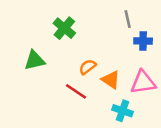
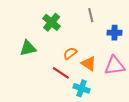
gray line: (128, 19) -> (91, 15), moved
cyan cross: (122, 111) -> (82, 88), moved

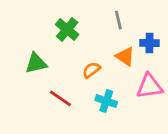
orange triangle: (89, 64) -> (125, 56), moved
red line: (61, 73) -> (60, 98), moved
cyan cross: (82, 88) -> (106, 101), moved

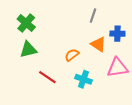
gray line: (118, 20) -> (93, 16), turned 32
green cross: (67, 29) -> (26, 23), moved

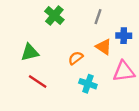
green cross: (26, 23) -> (54, 15), moved
red line: (47, 77) -> (38, 81), moved

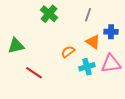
green triangle: (30, 52) -> (16, 46), moved
cyan cross: (88, 84) -> (87, 67), moved, turned -35

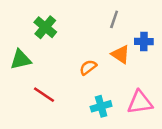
green cross: (49, 14) -> (45, 27), moved
pink triangle: (111, 64) -> (140, 102), moved
cyan cross: (87, 67) -> (101, 106), moved

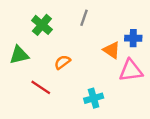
gray line: (114, 19) -> (84, 18), moved
orange semicircle: (88, 67) -> (62, 62), moved
pink triangle: (140, 102) -> (131, 71), moved

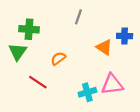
green cross: (42, 25) -> (29, 29), moved, turned -36
green triangle: (19, 55) -> (18, 52), turned -42
pink triangle: (131, 71) -> (112, 84), moved

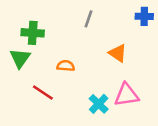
blue cross: (125, 36) -> (144, 16), moved
orange semicircle: (58, 58) -> (66, 66), turned 42
cyan cross: (87, 92) -> (99, 104), turned -30

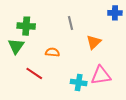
gray line: (88, 19) -> (71, 23), moved, turned -32
orange triangle: (118, 53) -> (94, 42), turned 42
cyan cross: (99, 104) -> (79, 83), turned -35

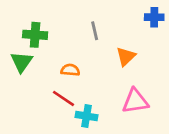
red line: (34, 73) -> (63, 98), moved
cyan cross: (79, 83) -> (87, 116), moved

